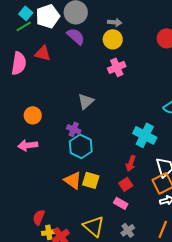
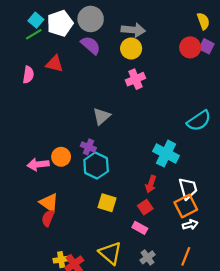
gray arrow: (115, 22) -> (133, 30), size x1.5
pink semicircle: (19, 63) -> (28, 75), size x0.7
orange circle: (33, 115) -> (61, 157), moved
orange triangle: (73, 180) -> (49, 203), moved
red semicircle: (39, 217) -> (48, 218), moved

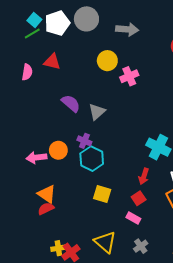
purple semicircle: (91, 45) -> (71, 103), moved
yellow circle: (131, 49) -> (107, 61), moved
red semicircle: (48, 218) -> (46, 209), turned 42

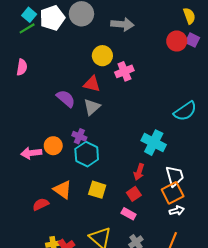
red triangle: (52, 62) -> (92, 84), moved
orange triangle: (47, 194) -> (63, 190), moved

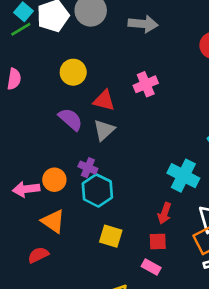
yellow circle: (102, 56) -> (73, 72), moved
orange triangle: (63, 190) -> (53, 221), moved
red square: (134, 194) -> (158, 242), turned 32

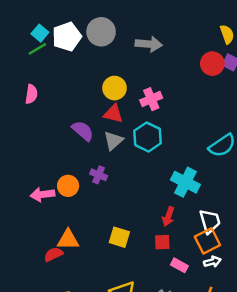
yellow circle: (73, 72) -> (115, 88), moved
cyan hexagon: (97, 190) -> (148, 137), moved
orange triangle: (53, 221) -> (68, 240), moved, turned -35
pink rectangle: (151, 267) -> (179, 265), moved

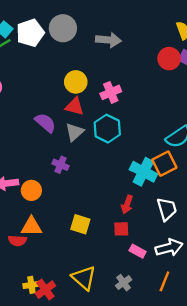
orange circle: (68, 186) -> (31, 190), moved
orange square: (207, 241) -> (164, 164), moved
red semicircle: (53, 254) -> (17, 241), turned -150
white arrow: (212, 262) -> (169, 248), size x1.6

